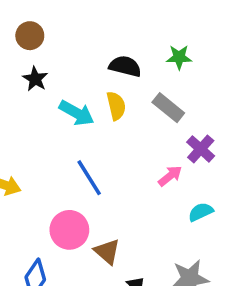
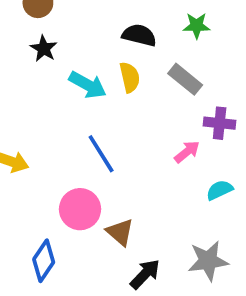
purple cross: (201, 149) -> (220, 123), turned -36

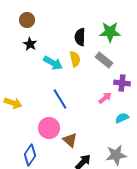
green star: (197, 26) -> (110, 32), size x1.5
black semicircle: (139, 35) -> (80, 37), turned -102

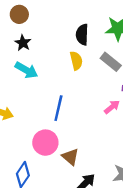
cyan arrow: (53, 63) -> (26, 70), moved
blue line: (60, 99) -> (58, 108), turned 45

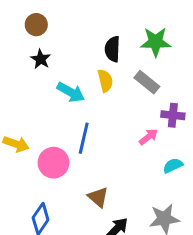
cyan arrow: (26, 70) -> (71, 92), moved
pink circle: (45, 143) -> (54, 163), moved

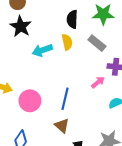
black star: (41, 59) -> (21, 27), size x1.5
cyan arrow: (71, 92) -> (42, 50), turned 132
blue line: (84, 138) -> (65, 99), moved

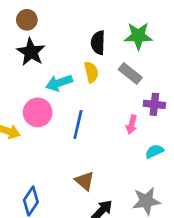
pink arrow: (98, 82) -> (132, 124), turned 144
blue line: (65, 99) -> (78, 124), moved
pink circle: (30, 101) -> (38, 112), moved

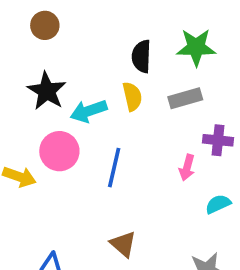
black star: (31, 52) -> (47, 91), moved
gray rectangle: (130, 73) -> (185, 98), turned -55

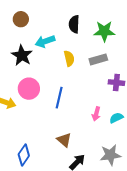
black semicircle: (141, 56) -> (74, 24), moved
cyan arrow: (89, 111) -> (45, 41), moved
pink arrow: (187, 168) -> (96, 114), moved

